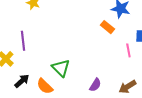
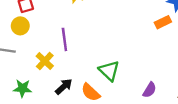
orange rectangle: (107, 27) -> (163, 22), turned -64

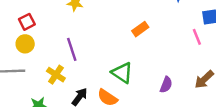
orange rectangle: (163, 22) -> (140, 29), moved

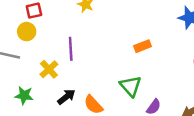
green triangle: (122, 73) -> (131, 86), moved

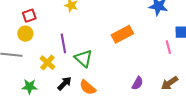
orange rectangle: (143, 46) -> (122, 34), size x1.5
green triangle: (131, 86) -> (83, 58), moved

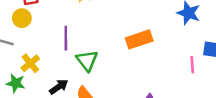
yellow cross: (47, 63) -> (30, 63), moved

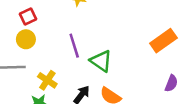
orange rectangle: (139, 39) -> (163, 41), moved

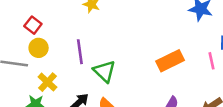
red square: (28, 17) -> (33, 25), moved, turned -35
yellow circle: (26, 39) -> (39, 48), moved

